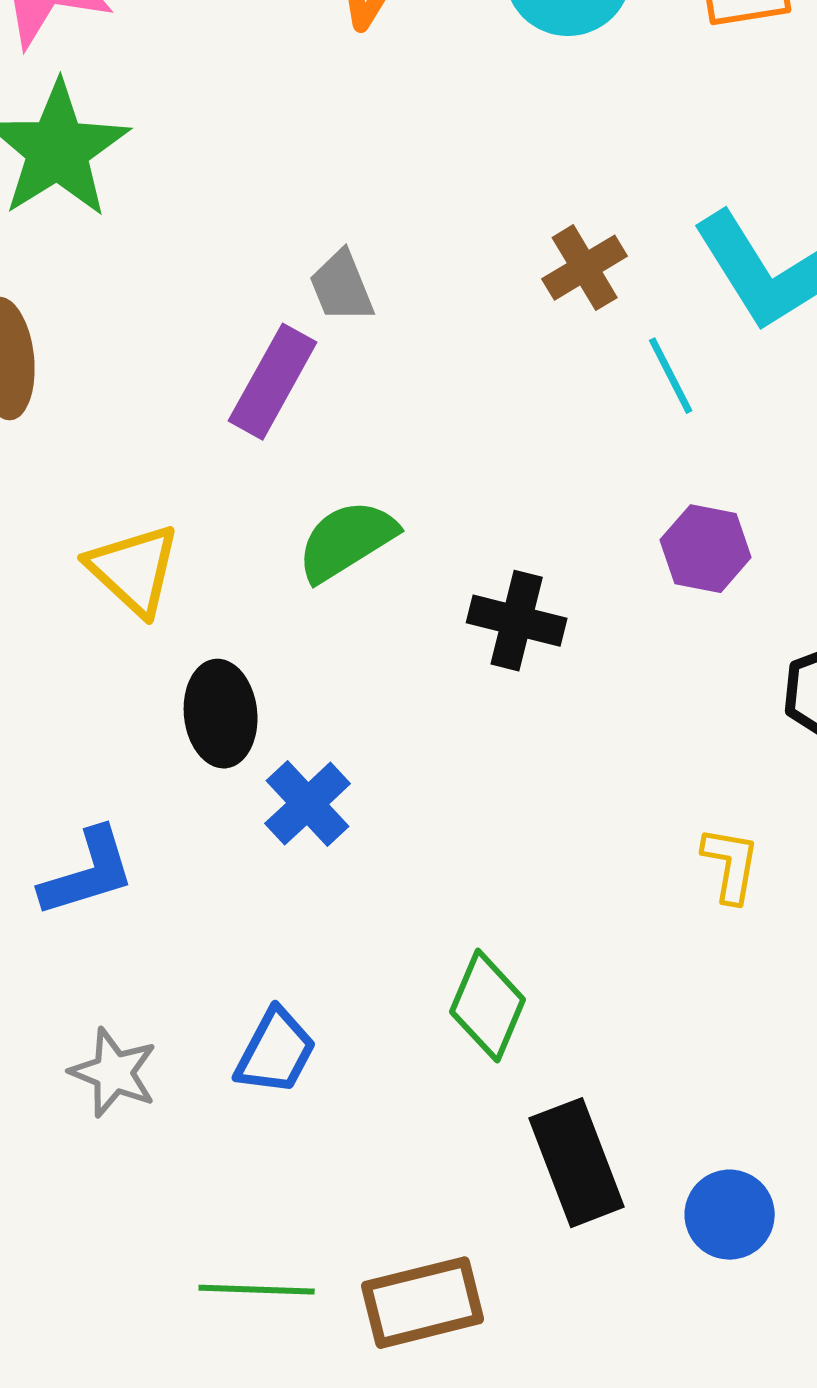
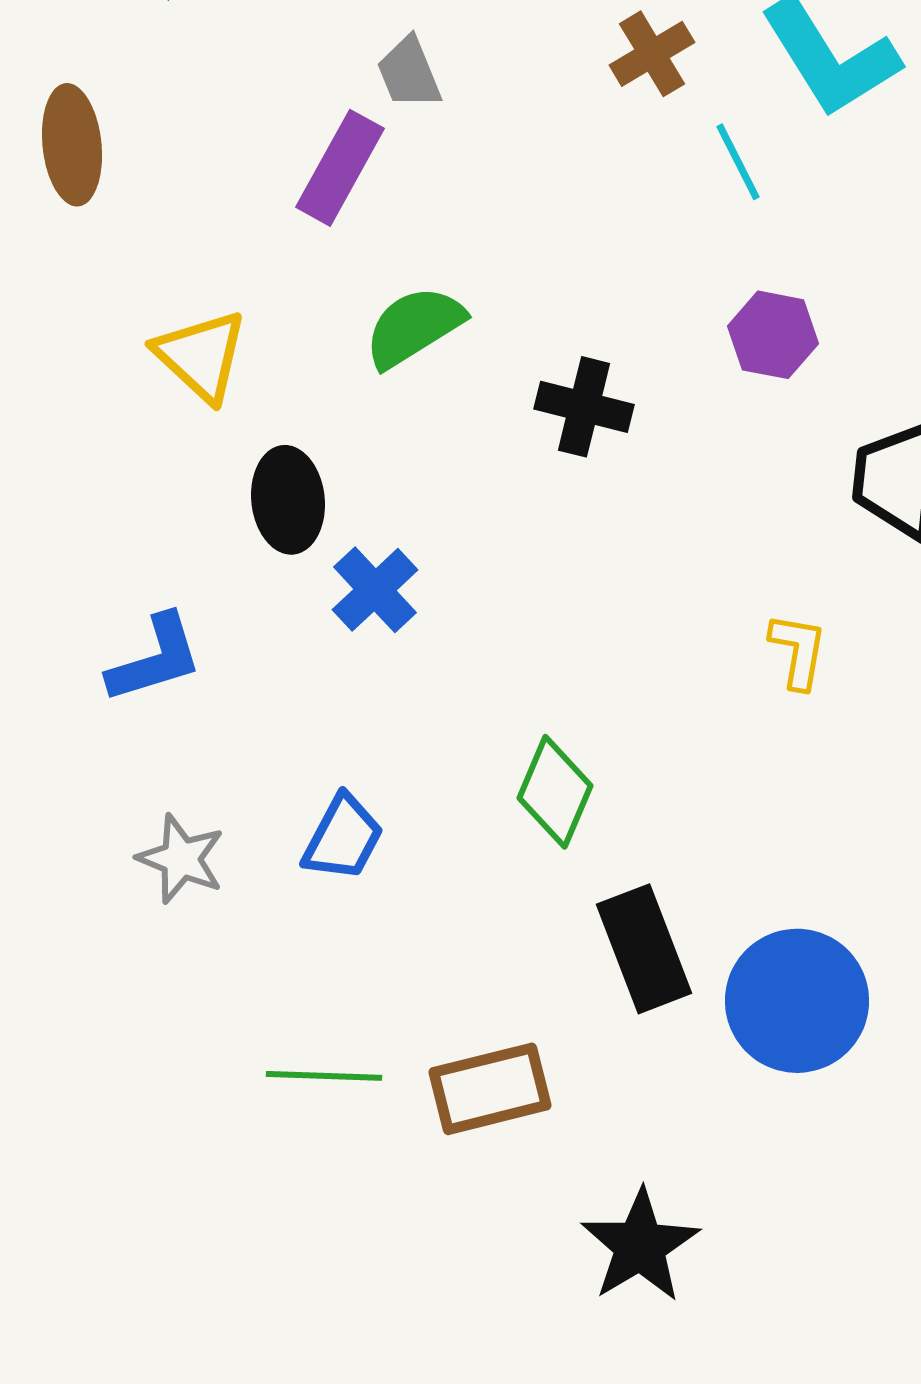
blue circle: (730, 1215) -> (797, 1001), size x1.6

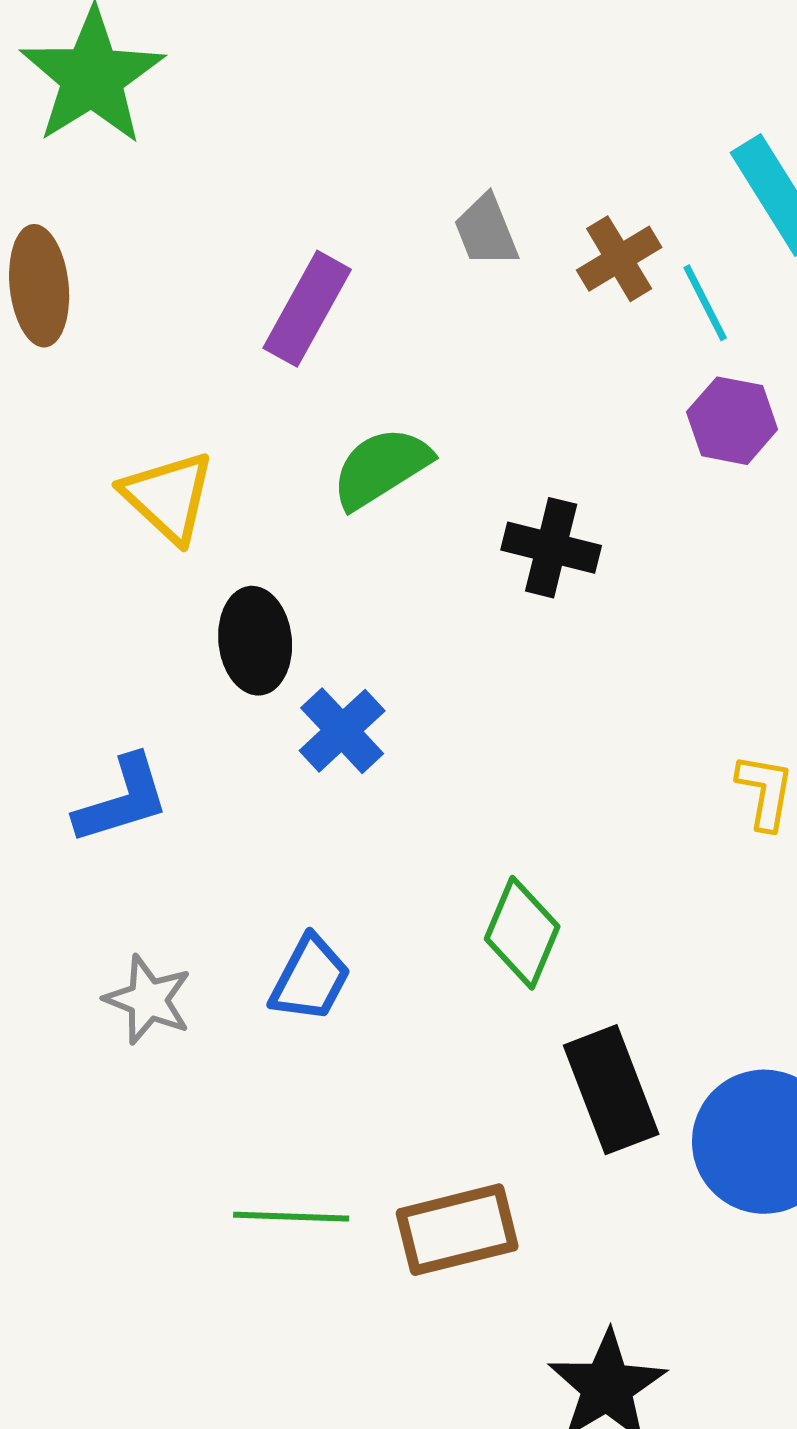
brown cross: (652, 54) -> (619, 259), moved
gray trapezoid: (409, 73) -> (486, 231), moved
purple hexagon: (773, 335) -> (732, 421), moved

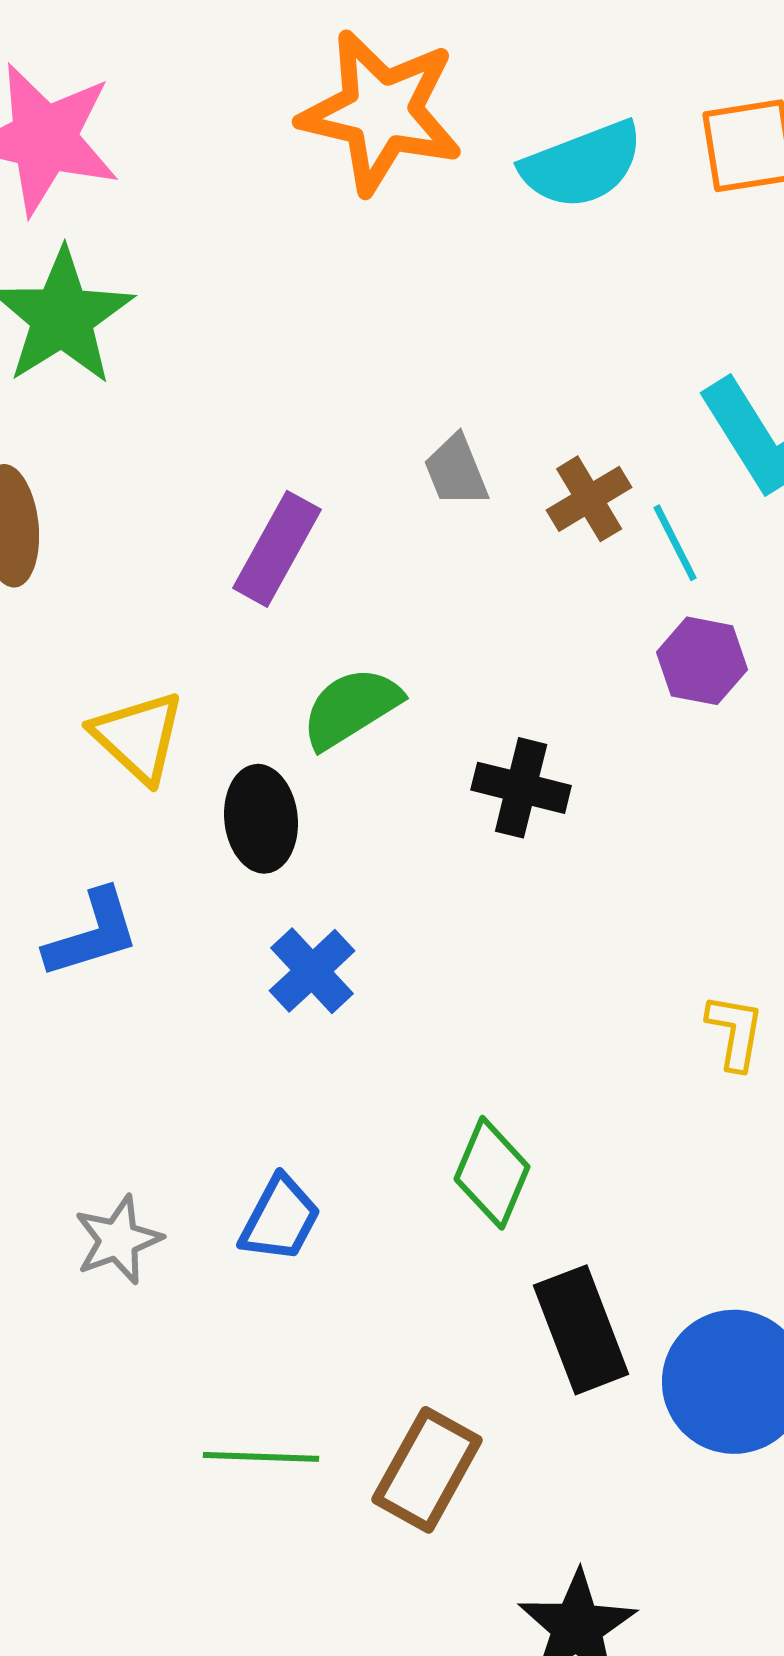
black ellipse: (255, 641) -> (261, 819), moved
blue L-shape: (122, 800) -> (92, 934), moved
gray star: (148, 1000) -> (118, 1240), turned 30
brown rectangle: (457, 1230) -> (427, 1470), turned -47

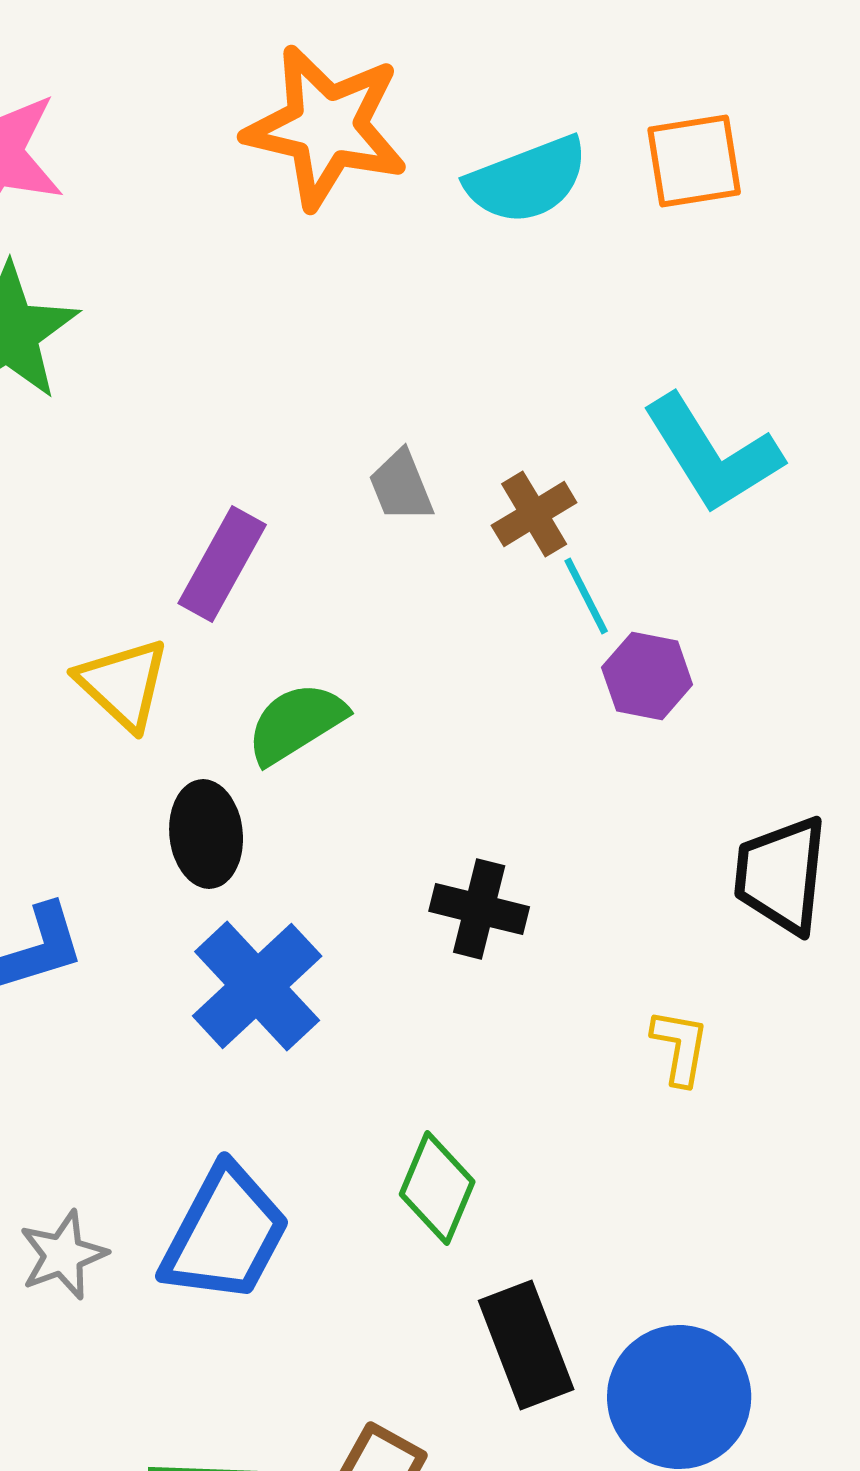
cyan line: (675, 543) -> (586, 596), moved
yellow triangle: (138, 737) -> (123, 684), moved
black cross: (521, 788) -> (479, 909), moved
blue cross: (312, 971) -> (257, 986), size x1.5
blue trapezoid: (280, 1219) -> (225, 1234), size x1.6

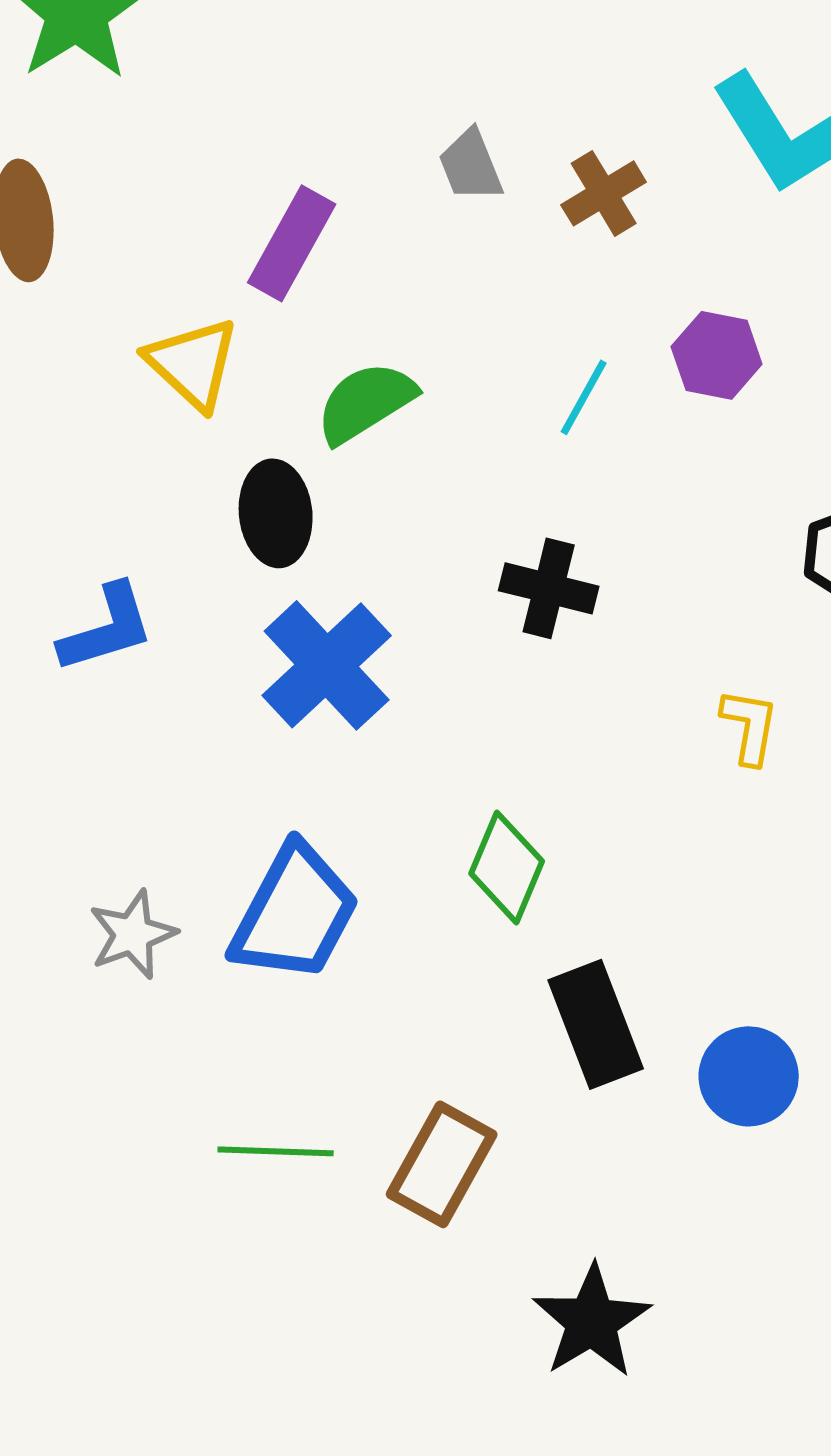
cyan line: (586, 596) -> (584, 397), moved, turned 56
blue circle: (679, 1397) -> (749, 1076), size x0.7

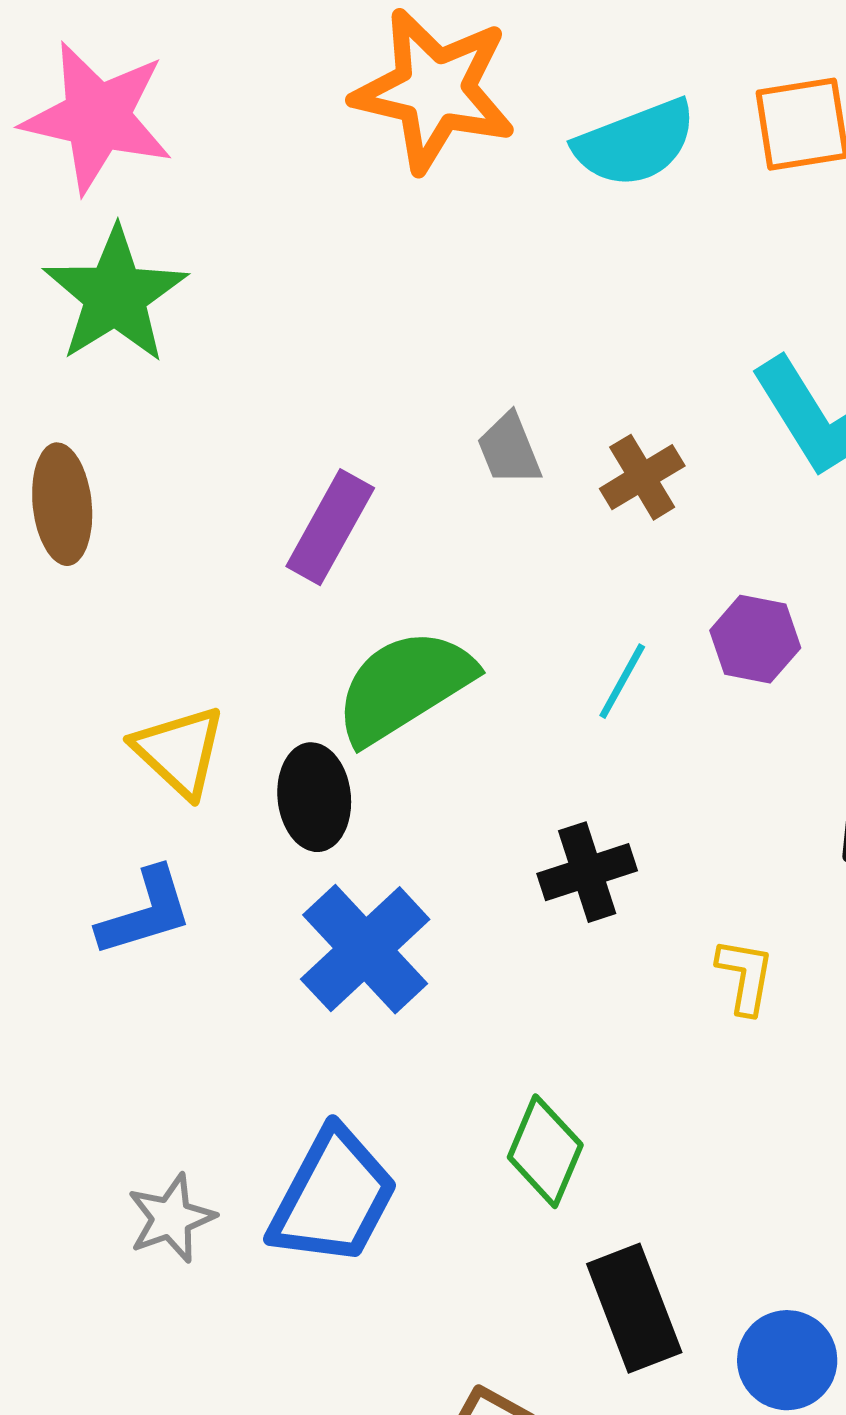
yellow triangle: (193, 363) -> (179, 751), moved
green semicircle: (366, 402) -> (404, 686), size x1.4
black cross: (549, 588) -> (587, 872), turned -32
yellow L-shape: (750, 726) -> (745, 976), moved

